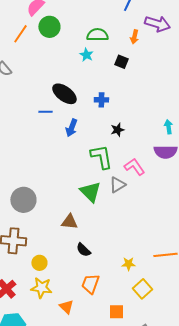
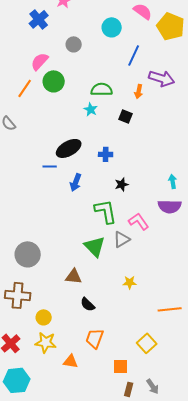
black ellipse: (64, 94) -> (69, 148), turned -65
yellow star: (128, 264) -> (130, 282), moved
orange triangle: (66, 307) -> (71, 361), turned -35

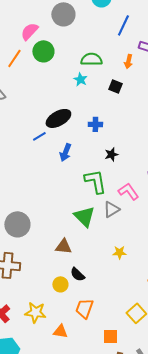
gray circle: (74, 44) -> (63, 14), size x1.5
blue line: (50, 166) -> (39, 136), turned -32
yellow circle: (44, 317) -> (60, 284), moved

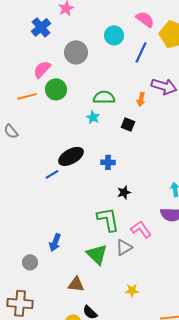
blue line: (123, 25) -> (141, 52), moved
orange line: (14, 58) -> (27, 96), turned 42
blue arrow: (65, 152) -> (55, 242), moved
gray circle: (17, 224) -> (30, 262), size x0.6

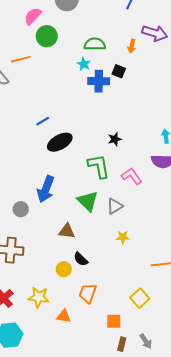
orange line: (27, 96) -> (21, 59), moved
black ellipse: (71, 156) -> (60, 142), moved
blue cross: (108, 162) -> (99, 81), moved, size x1.5
blue arrow: (55, 242) -> (46, 189), size x1.5
gray triangle: (124, 247) -> (115, 206), moved

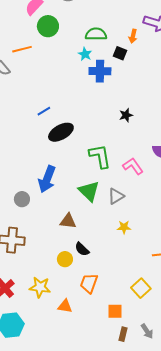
black square: (119, 71) -> (120, 53), moved
black star: (115, 139) -> (126, 115), moved

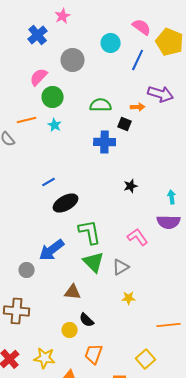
orange arrow: (133, 36) -> (138, 107), turned -104
cyan star: (85, 54) -> (55, 125), moved
green L-shape: (100, 156) -> (90, 232), moved
blue arrow: (47, 179) -> (52, 250), turned 32

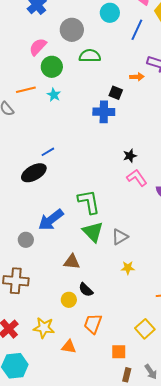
green semicircle: (101, 105) -> (90, 56), moved
black square: (125, 124) -> (116, 93), moved
black ellipse: (66, 203) -> (34, 173), moved
pink L-shape: (138, 237) -> (137, 178), moved

